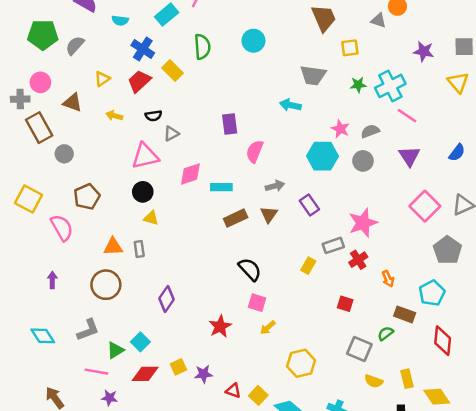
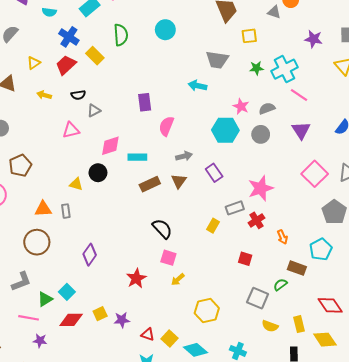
pink triangle: (145, 156) -> (71, 130), size x0.7
black circle: (143, 192) -> (98, 173), moved
red diamond: (443, 341) -> (330, 305), moved, turned -40

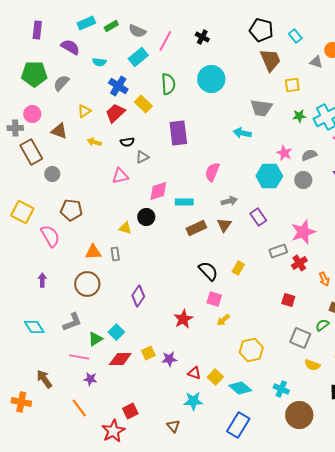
cyan circle: (165, 30) -> (211, 79), size x1.4
purple rectangle: (145, 102) -> (178, 133), moved, size x1.4
brown pentagon: (20, 165) -> (71, 210), turned 30
yellow rectangle: (213, 226) -> (238, 268), moved

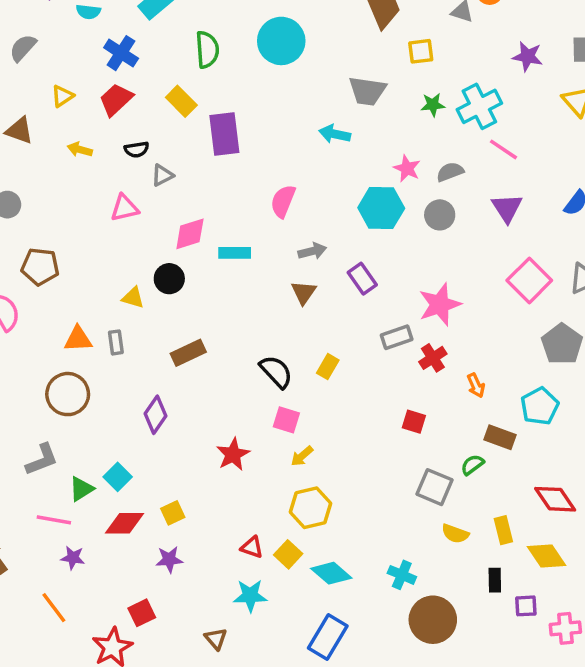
yellow rectangle: (143, 104) -> (181, 101), moved
brown rectangle: (196, 228) -> (188, 353), moved
yellow hexagon: (251, 350) -> (311, 508), moved
purple star: (169, 359) -> (169, 559), moved

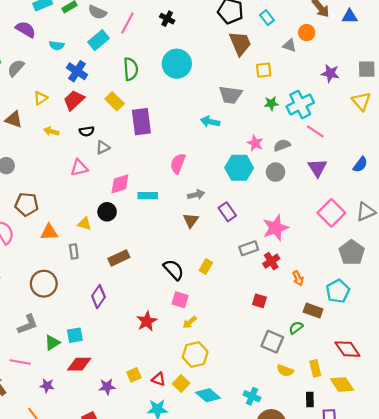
orange triangle: (78, 339) -> (49, 232), moved
cyan square: (118, 477) -> (75, 335), turned 35
yellow square: (173, 513) -> (134, 375), moved
pink line: (54, 520) -> (20, 362), moved

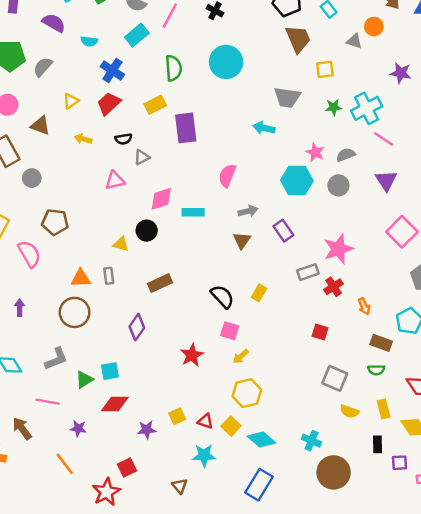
yellow rectangle: (115, 101) -> (155, 105), turned -72
orange triangle: (49, 232) -> (81, 278), moved
green semicircle: (296, 328) -> (376, 370), moved, turned -144

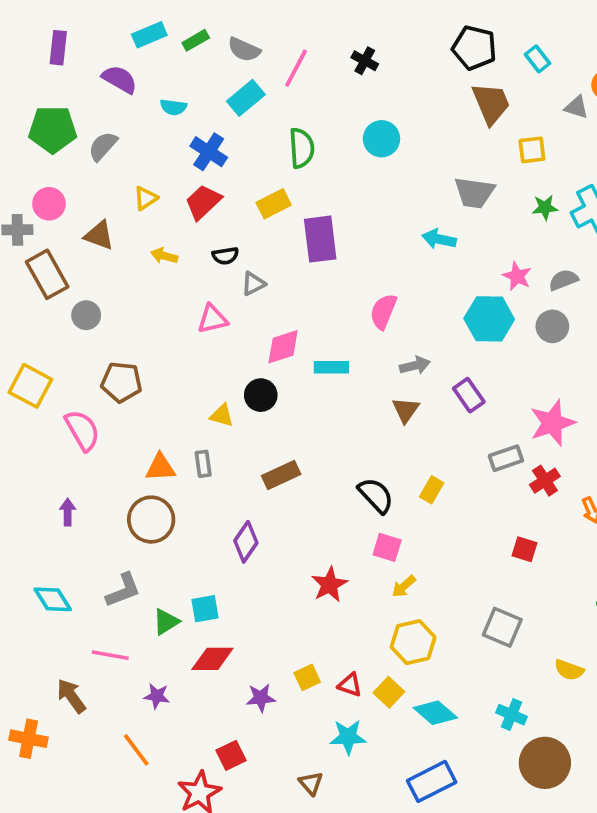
cyan circle: (226, 62) -> (381, 139), size x0.7
gray square: (335, 378) -> (502, 627), moved
blue rectangle: (259, 485) -> (432, 781), turned 32

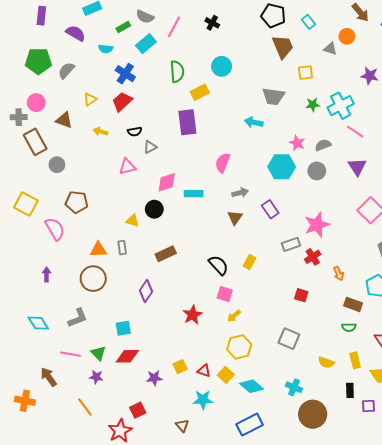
green rectangle: (196, 40) -> (123, 27), moved
yellow rectangle: (274, 204) -> (200, 92), moved
green triangle: (166, 622) -> (98, 353), moved, turned -42

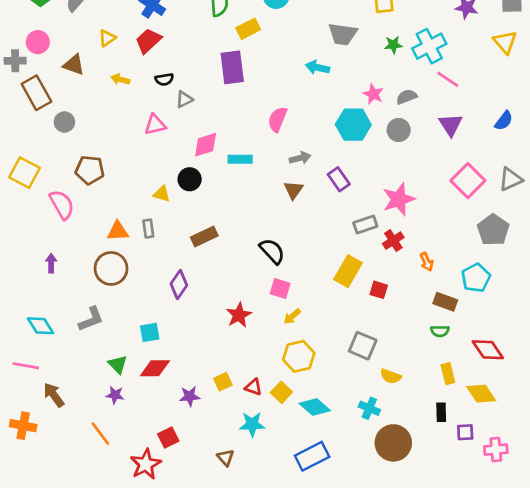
yellow rectangle: (250, 262) -> (348, 271), moved, size x1.6
pink line: (70, 354) -> (26, 366), moved
yellow semicircle: (326, 362) -> (391, 376), moved

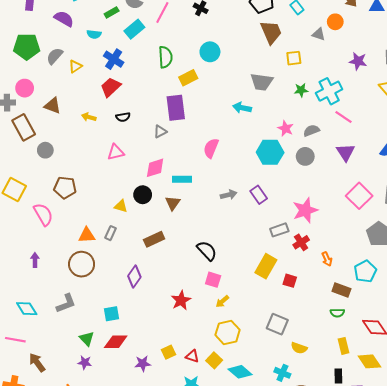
yellow triangle: (107, 38) -> (75, 66), moved
gray triangle: (184, 99) -> (160, 132), moved
gray arrow: (300, 158) -> (229, 195), moved
brown triangle: (293, 190) -> (173, 203), moved
gray rectangle: (148, 229) -> (111, 233), turned 32

